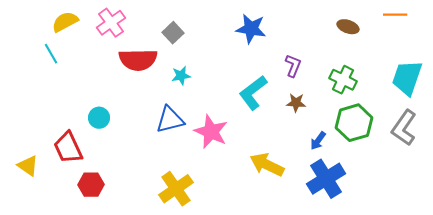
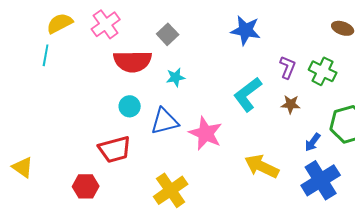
cyan line: (51, 54) -> (46, 55), turned 40
green cross: (343, 80) -> (323, 71), moved
cyan circle: (99, 118) -> (130, 106), moved
red trapezoid: (68, 148) -> (115, 149), moved, turned -80

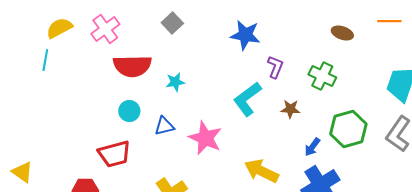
gray square: (168, 34) -> (172, 23), moved
purple L-shape: (288, 67) -> (275, 67), moved
blue triangle: (165, 121) -> (164, 126), size x0.7

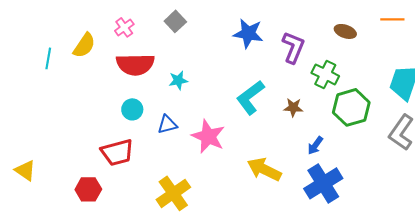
yellow semicircle: (59, 28) -> (84, 45), moved, turned 152
pink cross: (105, 29) -> (124, 27), moved, size x0.7
purple L-shape: (275, 67) -> (293, 47), moved, size x1.4
green hexagon: (348, 129) -> (351, 107), moved

